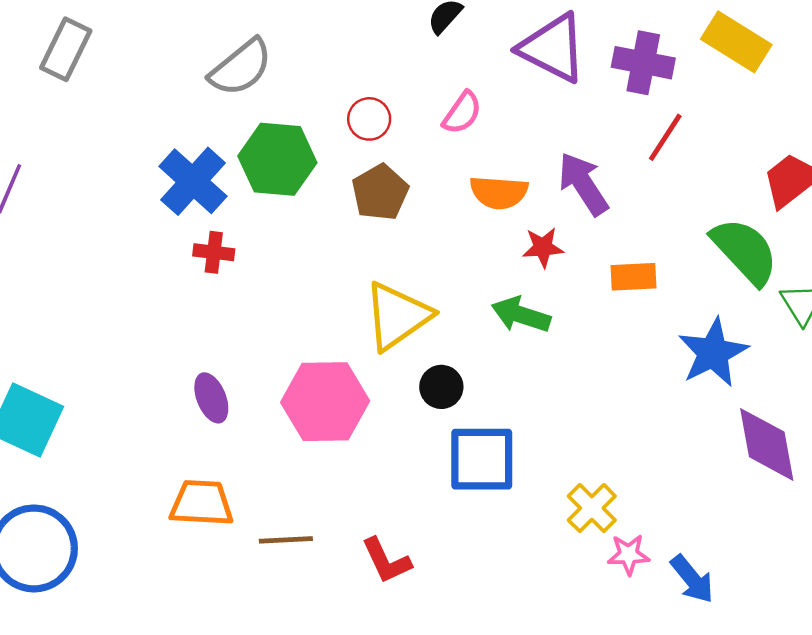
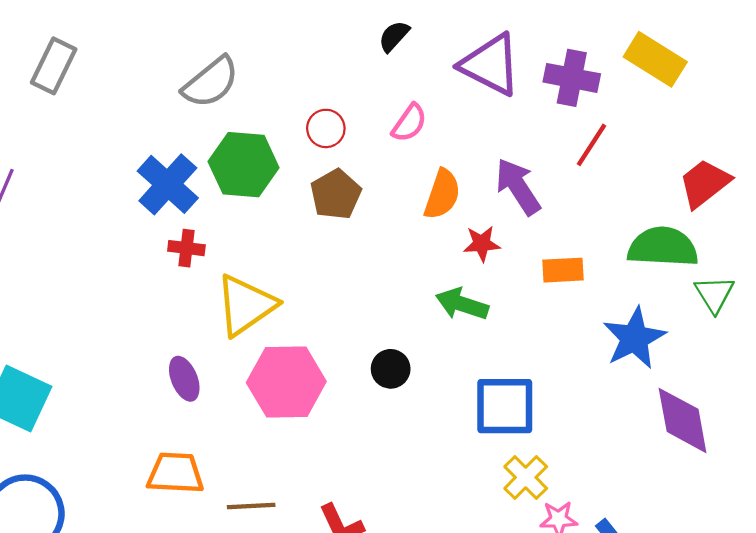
orange semicircle: (499, 192) -> (442, 194), turned -75
green semicircle: (745, 251) -> (663, 247), turned -44
yellow triangle: (397, 316) -> (246, 305), moved
blue square: (482, 459) -> (505, 406), moved

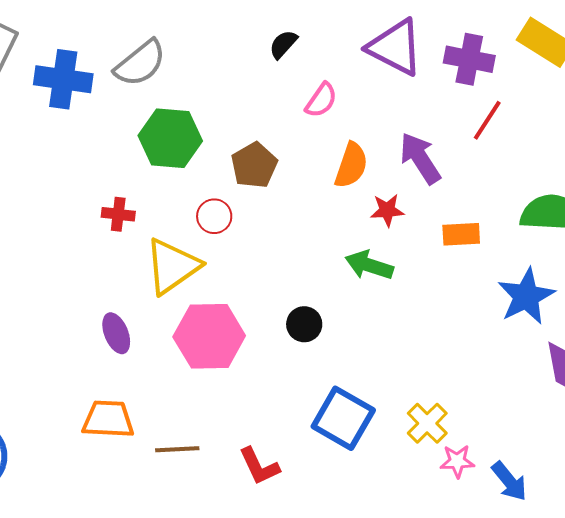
black semicircle: (394, 36) -> (283, 44), moved
red circle: (326, 128) -> (214, 216), moved
blue cross: (168, 184) -> (63, 79), moved, turned -34
blue square: (505, 406) -> (343, 418), moved, turned 30

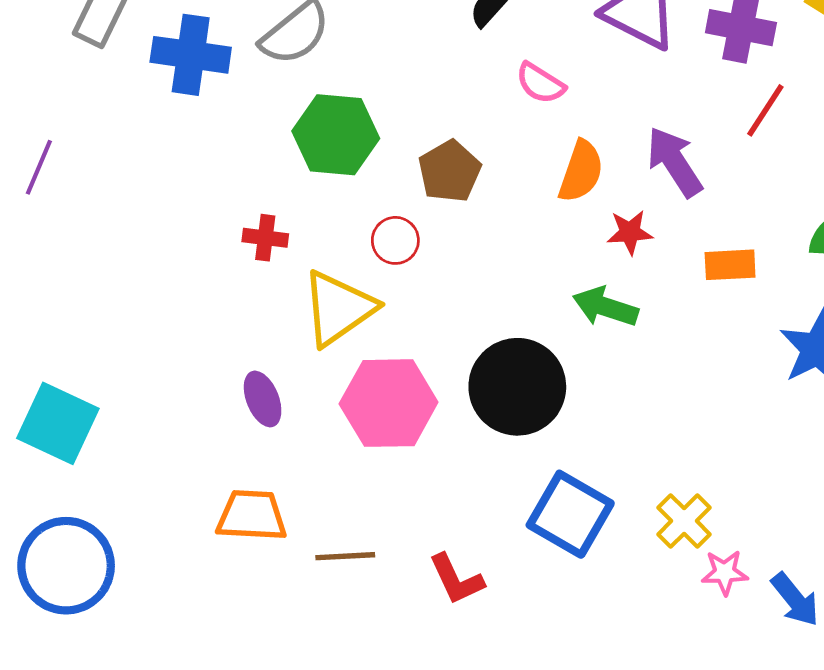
pink semicircle: (321, 100) -> (540, 83), turned 87
black circle: (304, 324) -> (517, 387), size x2.0

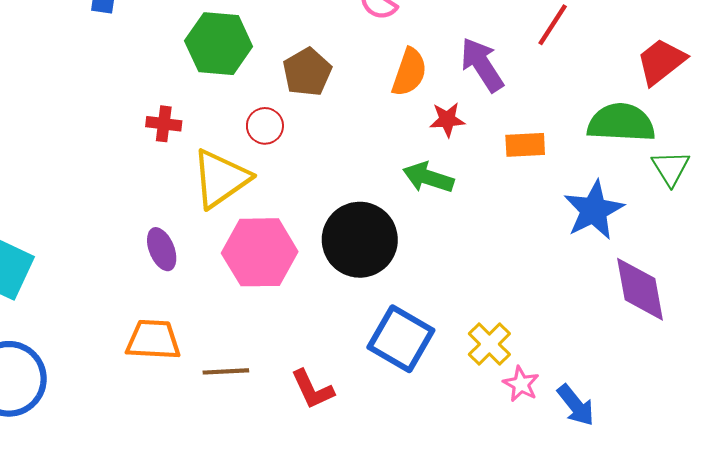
pink star: (725, 572) -> (521, 384), turned 30

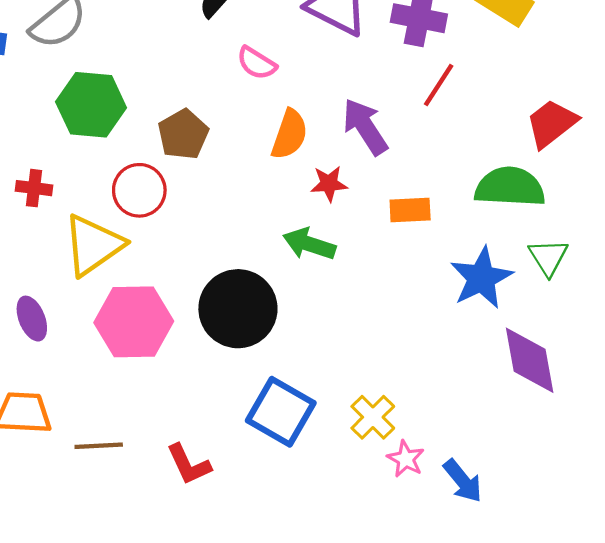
red circle: (265, 126) -> (139, 190), size x1.4
green triangle: (671, 168) -> (548, 257), moved

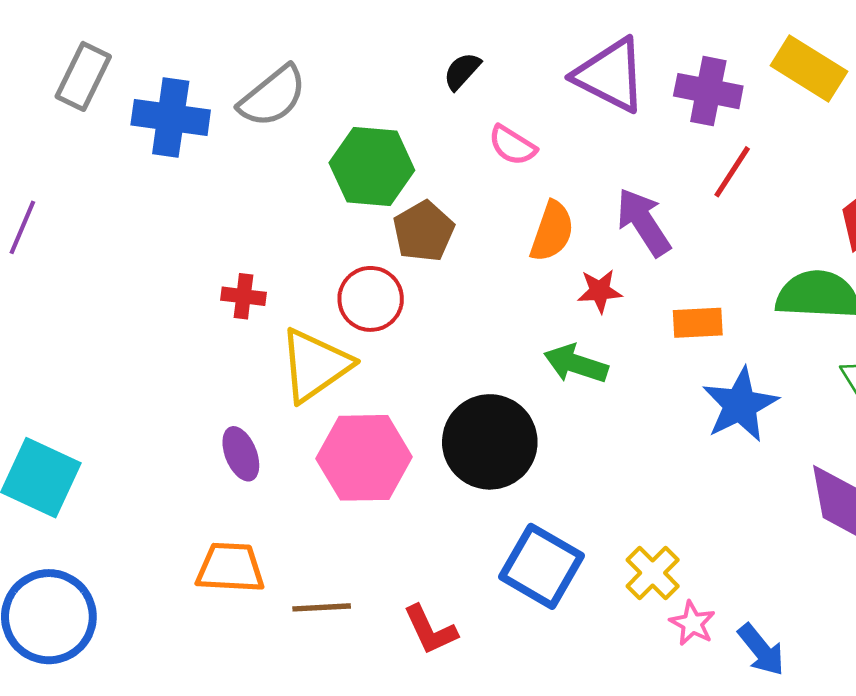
green hexagon: (91, 105) -> (372, 166), moved
blue star: (481, 278) -> (740, 405), moved

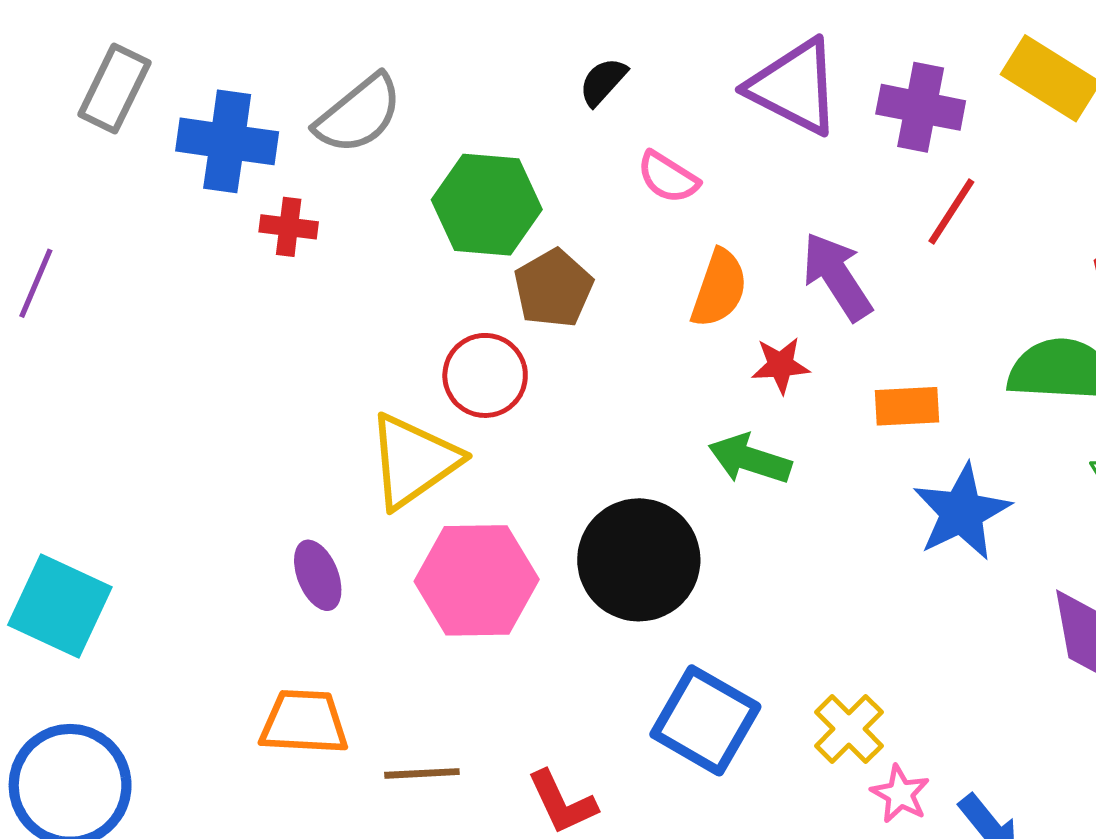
red cross: (244, 296) -> (289, 227), moved

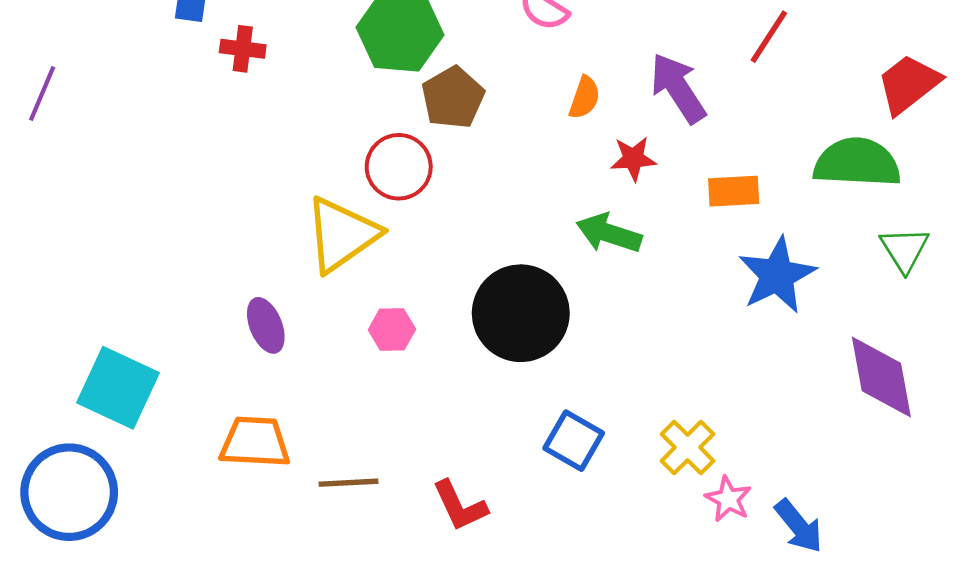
orange semicircle: (719, 288) -> (584, 98), size x0.7
pink hexagon: (477, 580) -> (392, 329), size x0.5
cyan square: (60, 606) -> (118, 388), moved
blue square: (705, 720) -> (574, 441), size x0.7

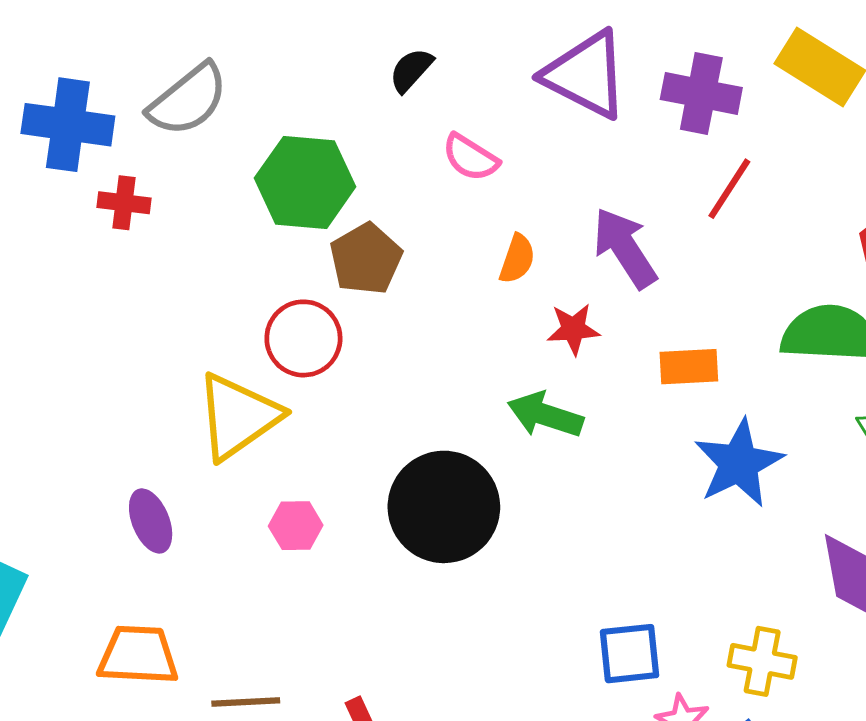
blue square: (574, 441) -> (630, 654), moved, turned -36
yellow cross: (688, 447) -> (762, 661), moved, turned -34

